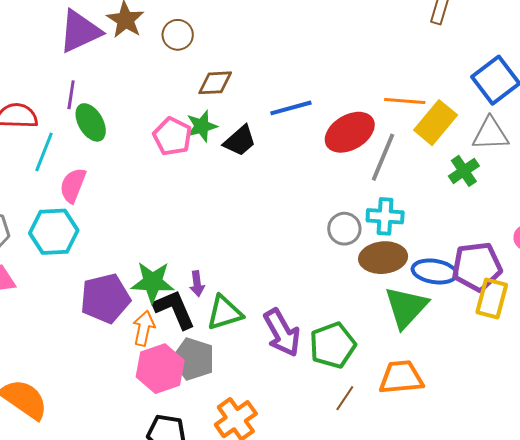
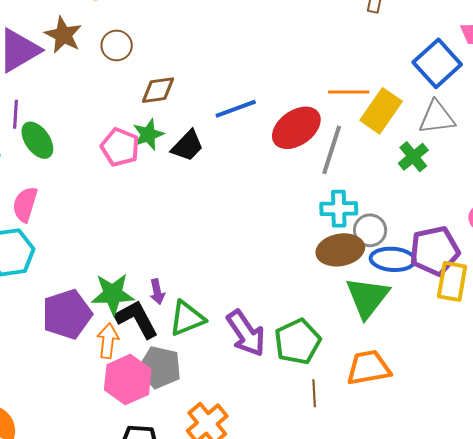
gray circle: (344, 229) -> (370, 230), moved
brown line: (345, 398) -> (314, 393), turned -32

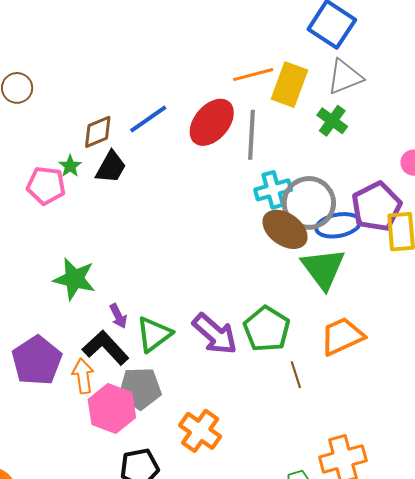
brown diamond: (158, 90) -> (98, 132), moved
green star: (148, 134) -> (70, 166), size x0.7
gray circle: (370, 230) -> (309, 203), size x1.6
brown ellipse: (340, 250) -> (285, 229), turned 60
green star: (113, 294) -> (74, 279), moved, turned 30

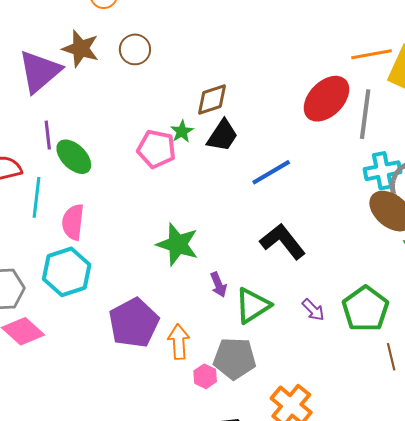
blue line: (148, 119) -> (271, 172), moved
purple arrow: (215, 334) -> (313, 310), size x0.5
black L-shape: (106, 348) -> (283, 241), moved
pink hexagon: (112, 408) -> (205, 376), size x0.5

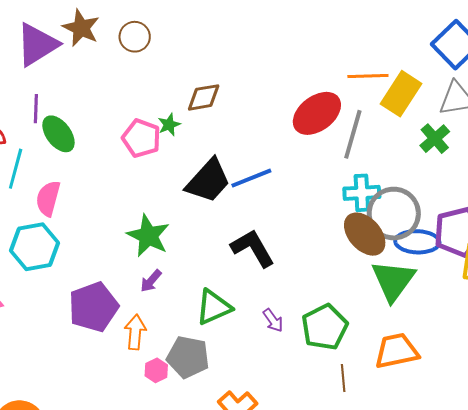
black trapezoid: (222, 136) -> (208, 181), moved, size x1.4
purple arrow: (218, 285) -> (151, 281), moved, turned 55

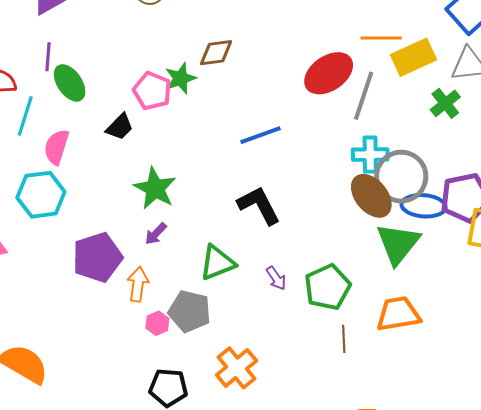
yellow rectangle: (401, 94) -> (414, 57), turned 30
green star: (169, 125) -> (180, 78), size x1.4
black trapezoid: (208, 181) -> (120, 127), moved, size x0.6

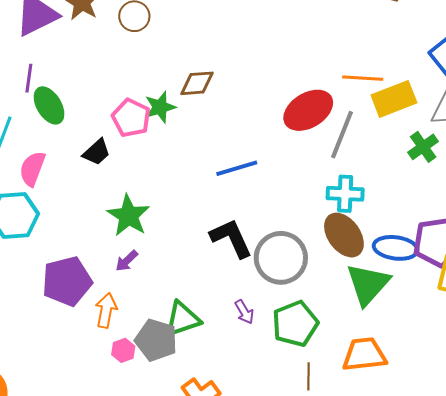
gray circle: (401, 177) -> (281, 258), moved
green triangle: (217, 263) -> (183, 319), moved

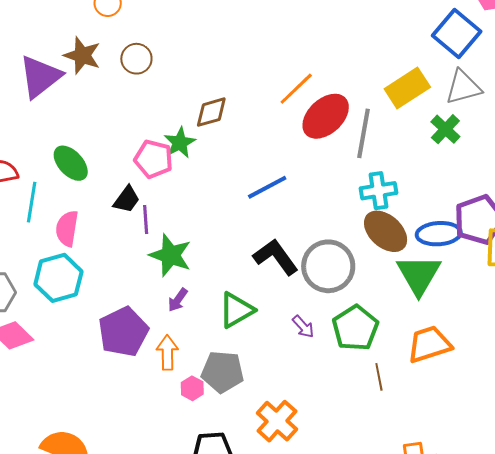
purple line: (29, 78) -> (146, 219), moved
orange line: (363, 78) -> (296, 89), moved, turned -36
green triangle: (183, 319) -> (236, 310), moved

